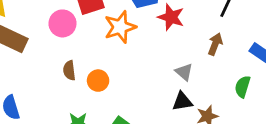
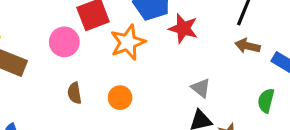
brown arrow: (215, 44) -> (248, 46), moved, turned -95
orange circle: (98, 81) -> (120, 98), moved

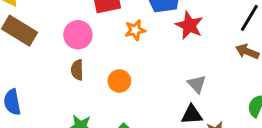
pink circle: (64, 42) -> (78, 35), moved
orange star: (128, 42) -> (135, 30), size x0.6

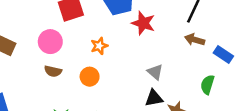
orange star: (135, 30) -> (99, 46), moved
brown semicircle: (77, 70) -> (53, 71), turned -70

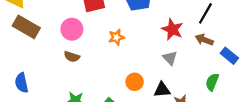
red star: (143, 23) -> (172, 29), moved
gray triangle: (155, 72) -> (170, 58), moved
orange circle: (90, 77) -> (135, 82), moved

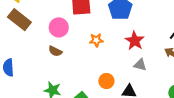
red star: (172, 29) -> (135, 41), moved
gray triangle: (170, 58) -> (140, 65), turned -40

